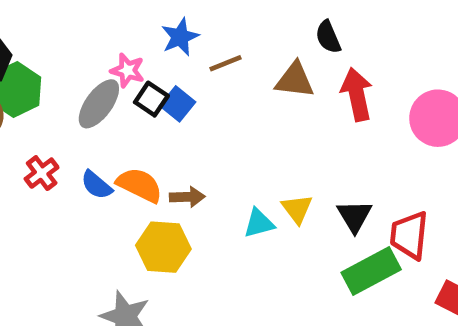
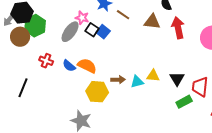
brown line: (225, 63) -> (123, 15), turned 56
red cross: (42, 173) -> (46, 61), turned -32
brown arrow: (187, 197) -> (118, 80), moved
yellow triangle: (297, 209) -> (153, 76), turned -48
green rectangle: (371, 271) -> (184, 102), size x0.7

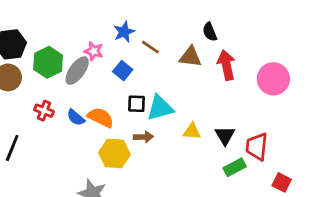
green hexagon: (35, 26) -> (48, 62), moved
black square: (92, 30) -> (137, 104), moved, turned -32
cyan triangle: (137, 82) -> (160, 108), moved, size x1.5

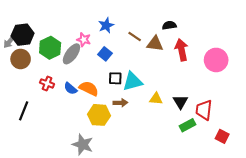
black semicircle: (210, 32) -> (169, 25), turned 104
brown line: (150, 47) -> (135, 37), moved

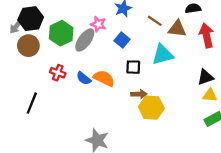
cyan triangle: (133, 81) -> (163, 55), moved
yellow triangle: (156, 99) -> (210, 95), moved
black triangle: (180, 102) -> (205, 77), moved, turned 42
yellow hexagon: (99, 115) -> (151, 108), moved

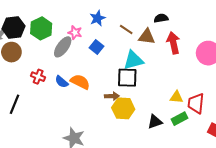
green hexagon: (61, 33) -> (41, 28), moved
black square: (133, 67) -> (127, 78), moved, size x1.5
black triangle: (205, 77) -> (155, 122), moved

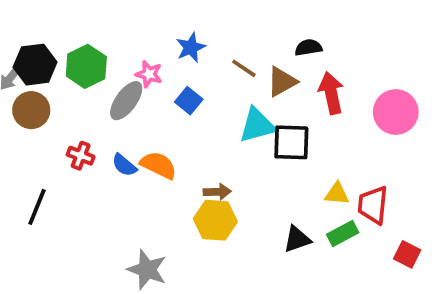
brown triangle: (147, 37) -> (282, 82), turned -36
black square: (127, 78) -> (291, 142), moved
yellow hexagon: (123, 108) -> (215, 220), moved

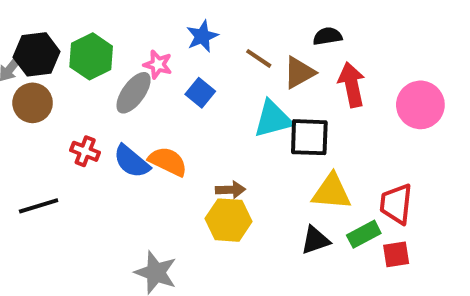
blue semicircle: (124, 165) -> (132, 161), size x1.4
yellow triangle: (337, 194) -> (332, 192), moved, size x1.5
black line: (37, 207) -> (39, 206), turned 51
red square: (407, 254) -> (396, 254), moved, turned -36

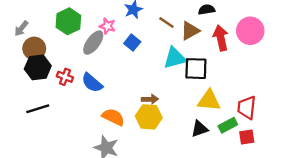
black hexagon: (37, 54) -> (38, 67), moved
pink circle: (420, 105) -> (250, 31), moved
orange semicircle: (168, 161) -> (113, 117), moved

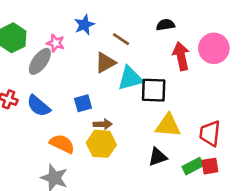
brown triangle: (190, 31) -> (105, 63), moved
blue square: (132, 43) -> (83, 103), moved, turned 35
green rectangle: (228, 125) -> (193, 166), moved

